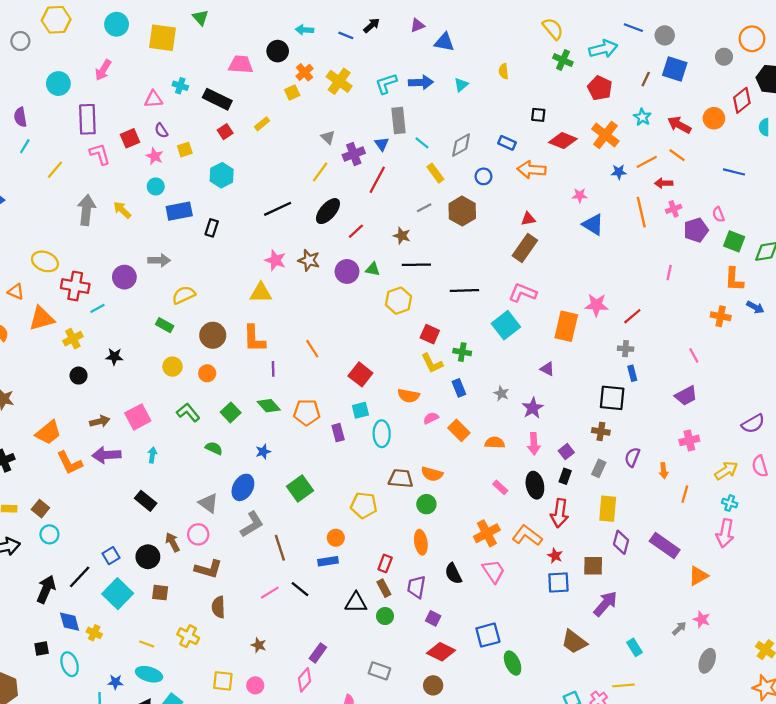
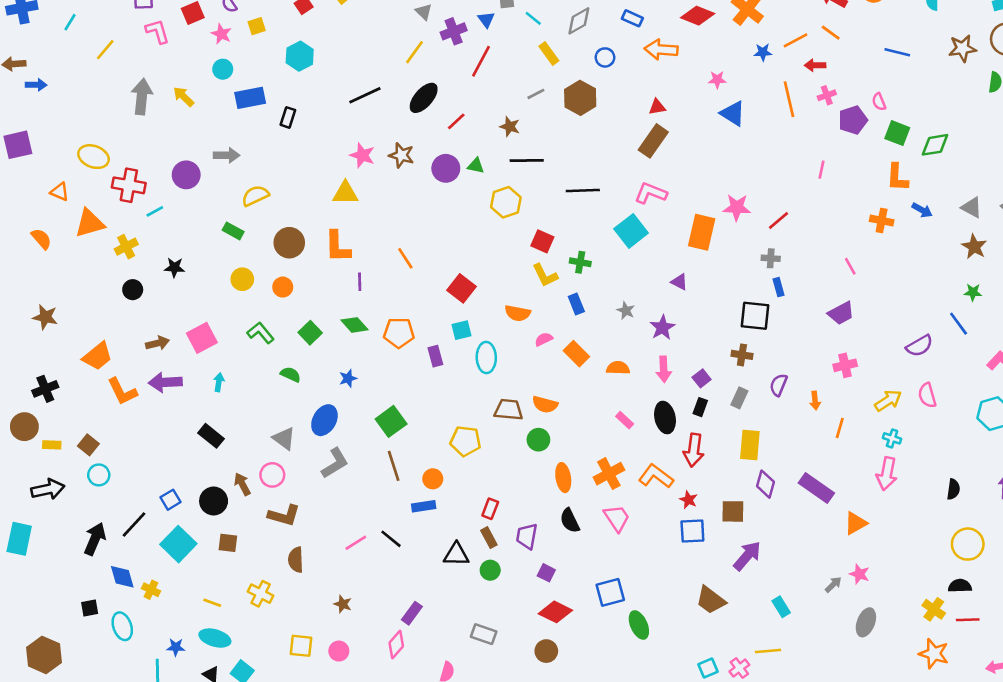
orange ellipse: (421, 542) -> (563, 478), moved
brown line: (280, 548) -> (394, 466), moved

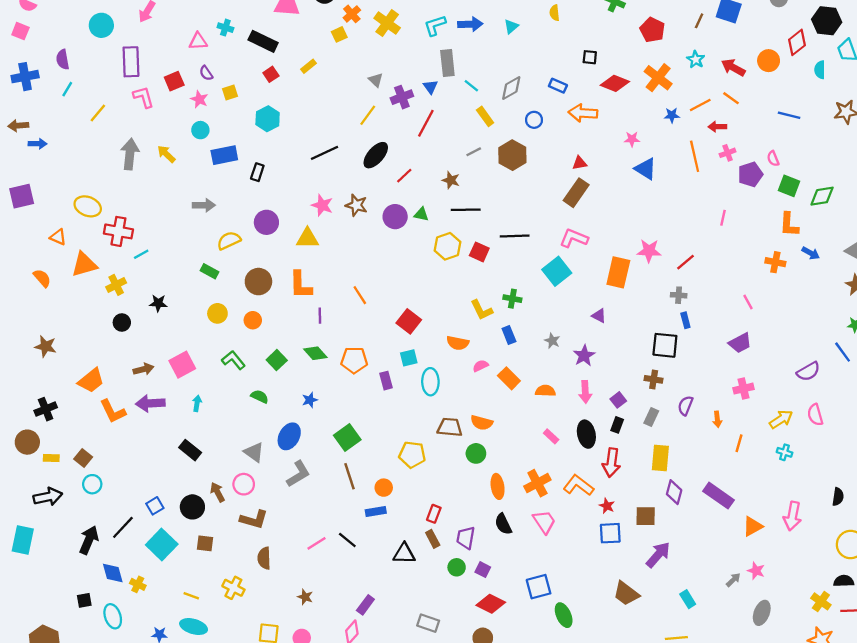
purple circle: (186, 175) -> (266, 222), moved
red square: (542, 241) -> (479, 252), moved
pink arrow: (887, 474) -> (792, 516), moved
green circle: (490, 570) -> (457, 567), moved

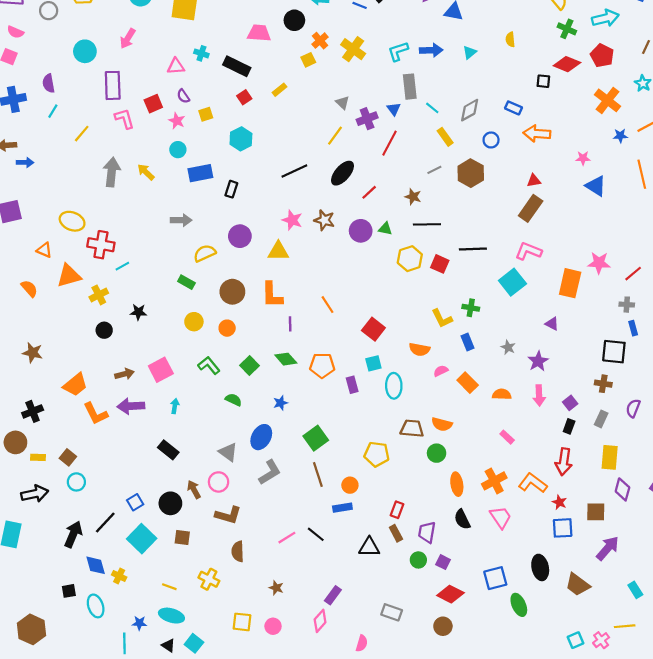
red diamond: (615, 83) -> (567, 64), moved
black ellipse: (586, 434) -> (540, 567), moved

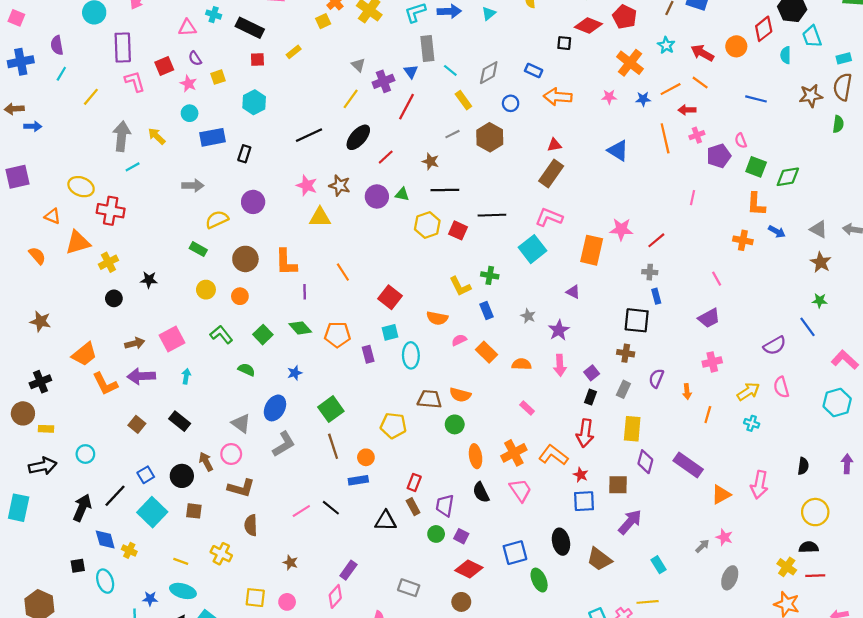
red square: (244, 97) -> (257, 60), turned 32
pink star: (583, 158) -> (609, 97), moved
yellow triangle: (278, 251) -> (320, 217), moved
cyan line: (122, 266) -> (133, 167), moved
brown square: (68, 457) -> (137, 424), moved

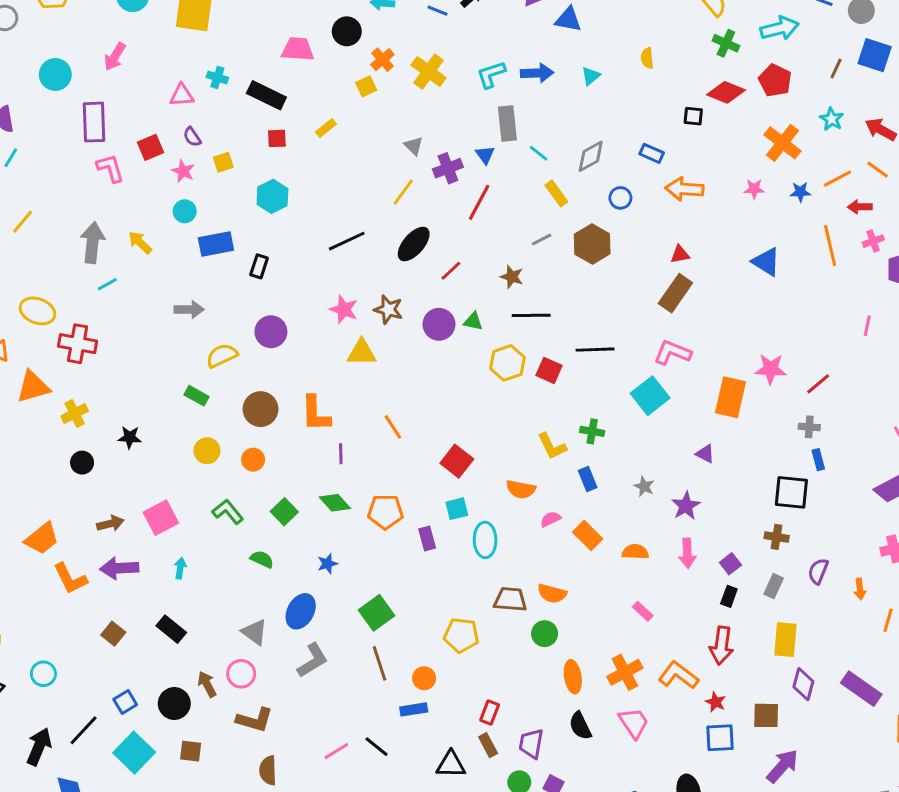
yellow line: (91, 97) -> (23, 222), moved

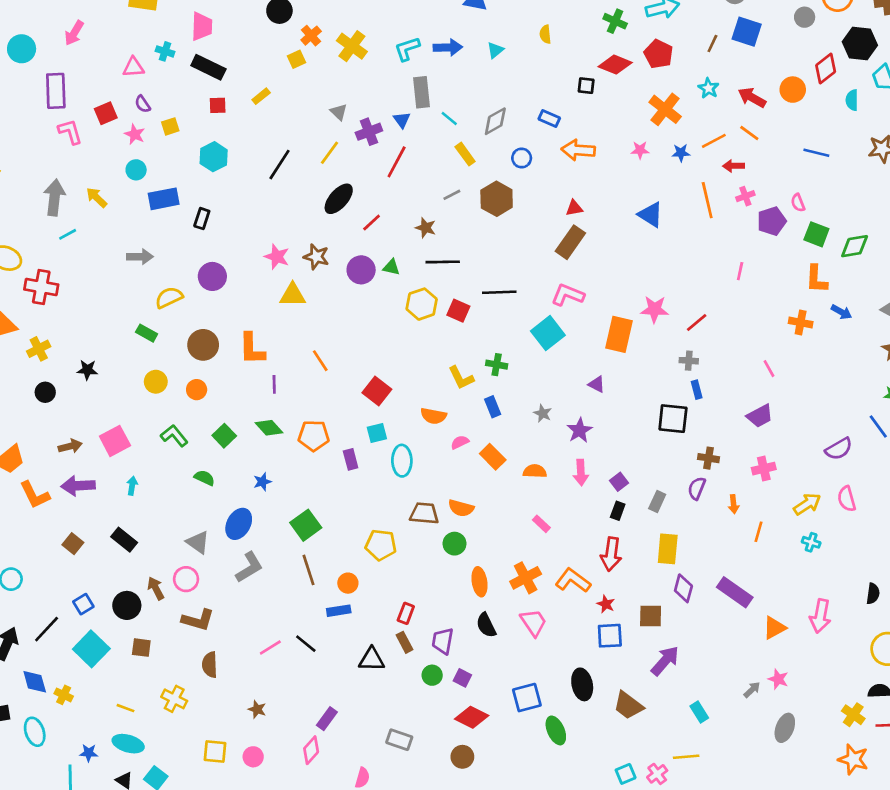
pink trapezoid: (298, 49) -> (202, 26), moved, turned 88
black line: (347, 241) -> (279, 165), moved, turned -32
brown cross: (777, 537) -> (708, 458), moved

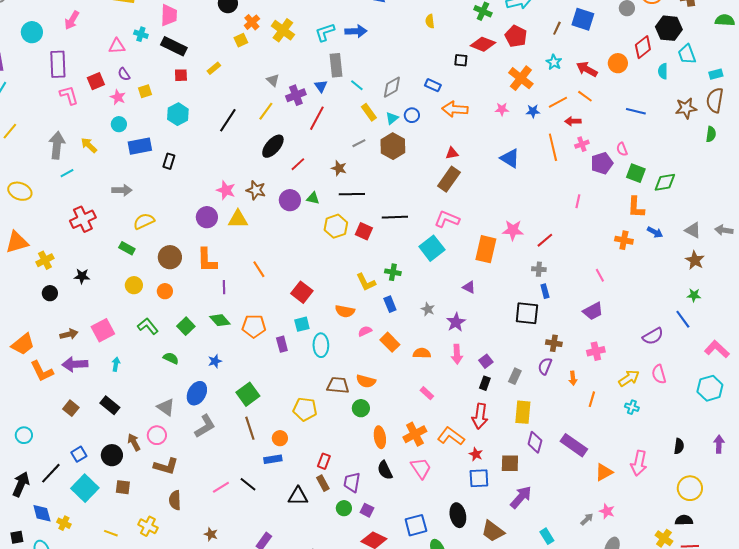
cyan triangle: (495, 50) -> (392, 118), moved
purple circle: (212, 276) -> (207, 217), moved
red cross: (41, 287) -> (83, 219), moved, turned -35

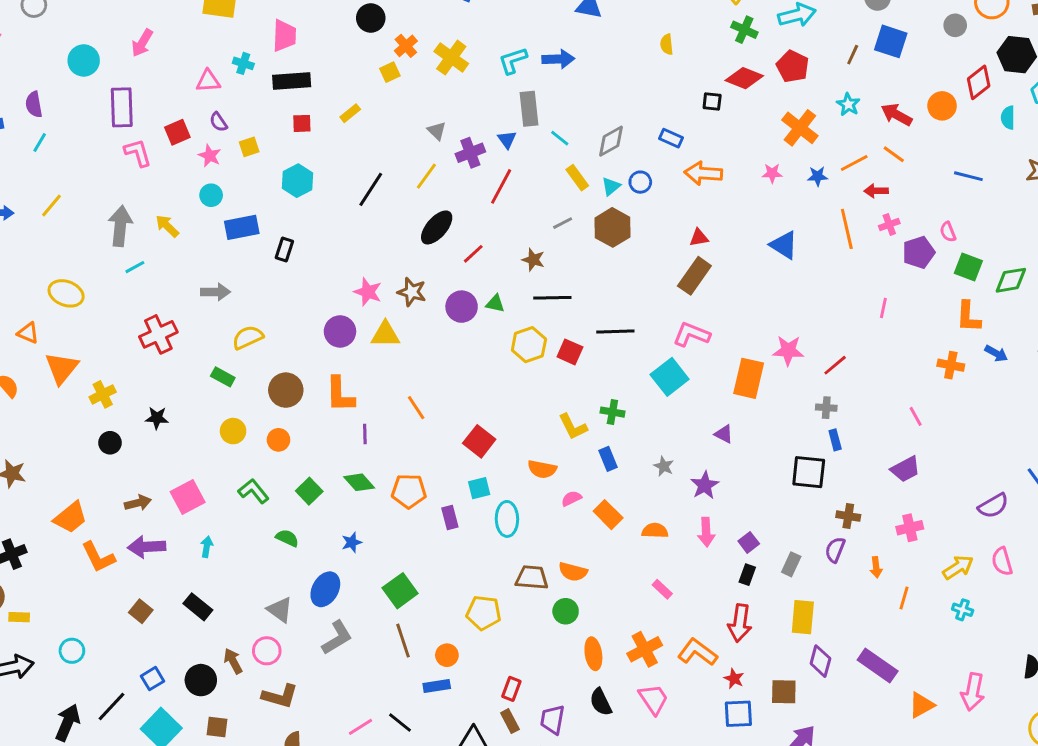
black rectangle: (174, 46) -> (292, 81), turned -30
orange triangle: (17, 242) -> (62, 368), turned -35

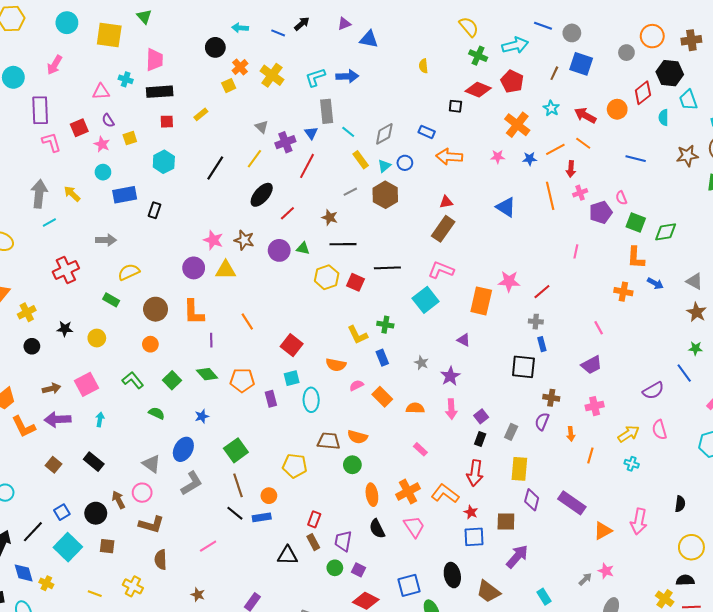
red arrow: (876, 191) -> (571, 169), turned -84
yellow circle: (233, 431) -> (97, 338), moved
black line: (400, 723) -> (235, 513), moved

